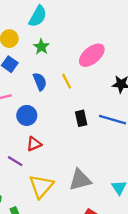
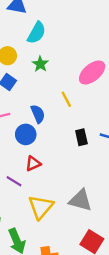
blue semicircle: (40, 82) -> (38, 114), moved
gray triangle: (80, 180) -> (81, 200), turned 30

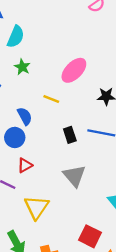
yellow line: (66, 99) -> (51, 99), turned -35
gray triangle: (81, 200) -> (74, 176), moved, turned 40

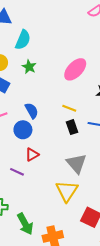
yellow line: (51, 99) -> (69, 108), moved
yellow triangle: (36, 207) -> (67, 191), moved

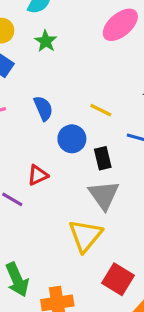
pink ellipse: (75, 69) -> (120, 25), moved
black rectangle: (72, 127) -> (103, 158), moved
blue circle: (23, 130) -> (72, 139), moved

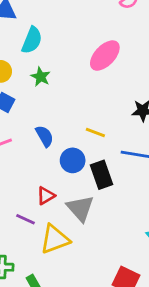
black rectangle: (103, 158) -> (102, 175), size x1.4
gray triangle: (104, 195) -> (80, 208), moved
yellow triangle: (85, 236) -> (55, 239), moved, turned 36

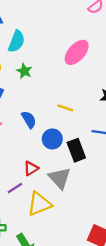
yellow line: (95, 132) -> (65, 108), moved
purple line: (25, 219) -> (15, 188), turned -56

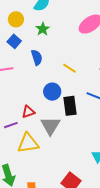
blue semicircle: (29, 120) -> (37, 57), moved

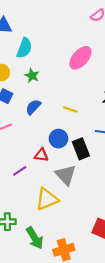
blue semicircle: (37, 57) -> (33, 107), turned -105
red triangle: (28, 112) -> (41, 155), moved, turned 40
purple line: (11, 125) -> (20, 171), moved

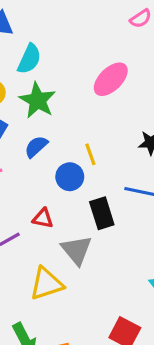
green star: (32, 76) -> (37, 100), size x1.6
yellow line: (70, 109) -> (90, 154), turned 48
blue circle: (58, 139) -> (70, 177), moved

